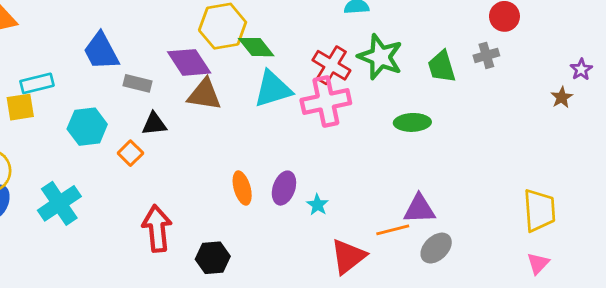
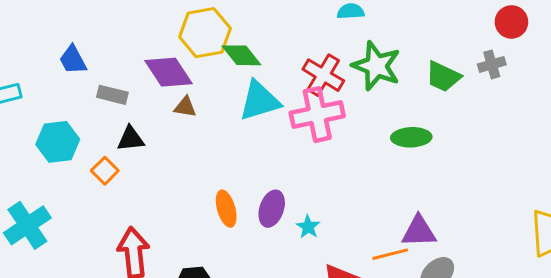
blue trapezoid: (101, 51) -> (73, 60), size x0.7
green trapezoid: (442, 67) -> (443, 77), turned -48
brown triangle: (204, 95) -> (185, 107), size x0.6

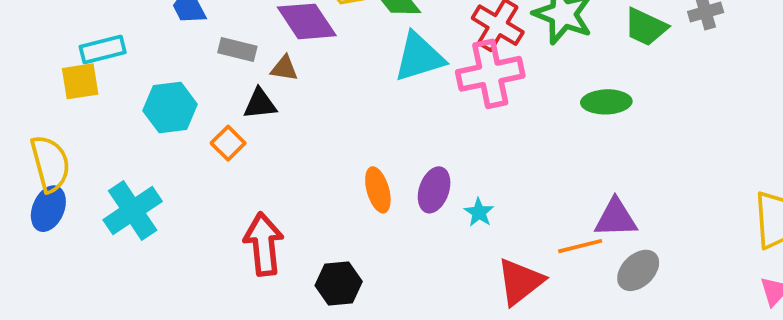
brown triangle: (185, 107) -> (284, 68), moved

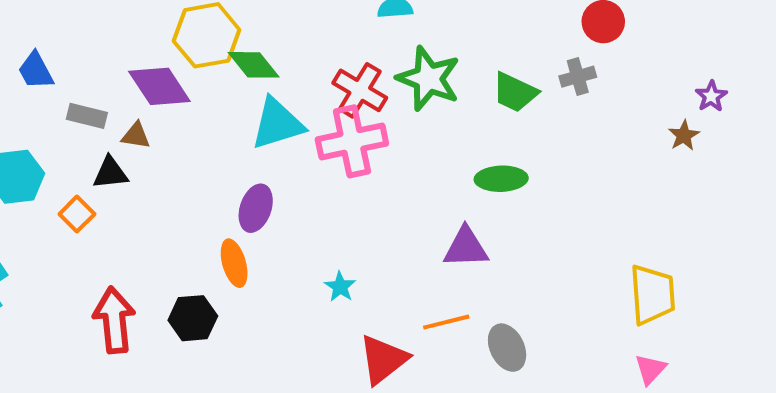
green ellipse: (606, 102) -> (501, 179), moved
purple ellipse: (434, 190) -> (256, 208), moved
purple triangle: (616, 218) -> (466, 247), moved
gray ellipse: (638, 270) -> (507, 348), turned -72
black hexagon: (339, 284) -> (193, 318), moved

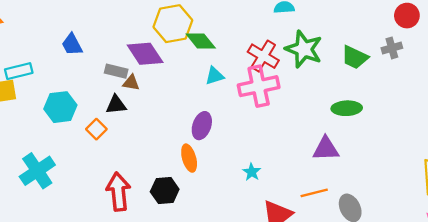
gray rectangle: (87, 116) -> (116, 71), moved
cyan triangle: (277, 124) -> (215, 76), size x0.6

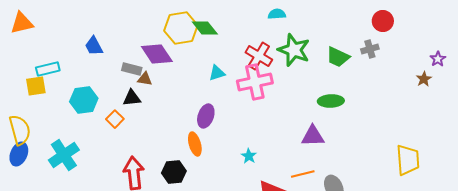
green diamond: (201, 41) -> (205, 28), moved

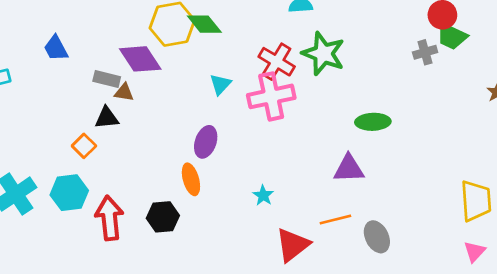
green trapezoid: (338, 57) -> (452, 36), moved
cyan triangle: (217, 73) -> (220, 84), turned -30
cyan hexagon: (84, 100) -> (69, 193), moved

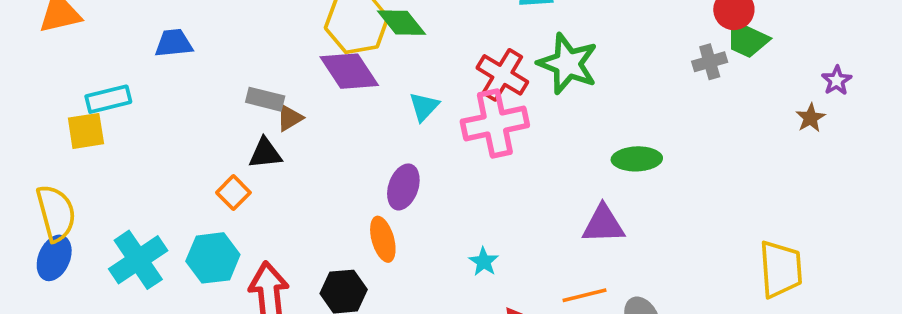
blue trapezoid: (56, 48) -> (174, 43), moved, turned 112
purple diamond: (140, 59) -> (349, 71), moved
brown triangle: (124, 92) -> (289, 118), turned -40

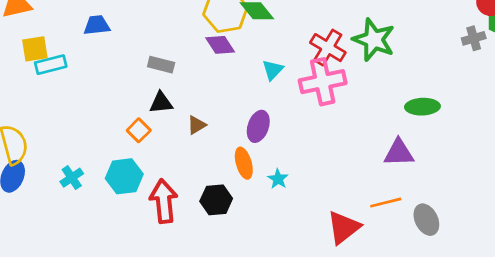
purple diamond: (349, 71) -> (220, 45), size x0.7
brown triangle: (289, 118) -> (197, 125), moved
yellow square: (86, 131) -> (35, 49), moved
cyan cross: (138, 260) -> (72, 178), size x0.6
cyan star: (484, 262) -> (278, 179), moved

